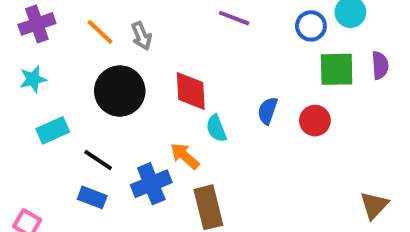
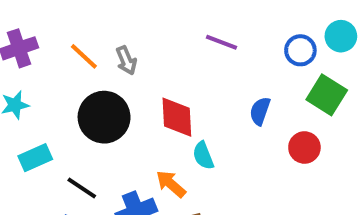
green square: (337, 69) -> (327, 95), turned 33
blue semicircle: (268, 111) -> (260, 111), moved

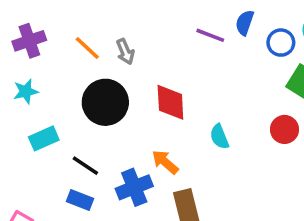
blue semicircle: (260, 111) -> (245, 23), moved
cyan semicircle: (203, 156) -> (219, 137), moved

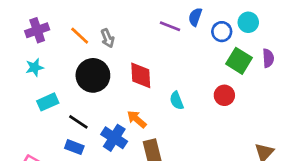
blue cross: (134, 187) -> (114, 138), turned -35

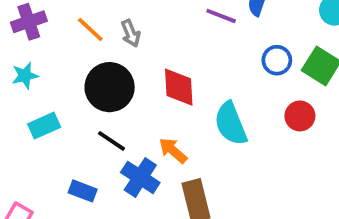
blue circle: (222, 32) -> (277, 60), moved
cyan semicircle: (177, 101) -> (231, 124), size x1.6
black line: (78, 122) -> (111, 141), moved

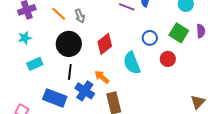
blue circle: (277, 60) -> (150, 38), moved
red diamond: (179, 87) -> (105, 44), turned 55
black line: (111, 141) -> (70, 72), turned 63
blue rectangle: (83, 191) -> (55, 98), size x1.6

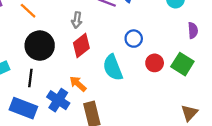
gray arrow: (80, 16) -> (77, 20), moved, turned 32
green square: (179, 33) -> (182, 64), moved
black line: (70, 72) -> (30, 78), moved

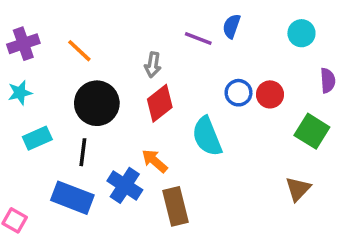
red circle: (155, 63) -> (270, 94), moved
brown triangle: (189, 113) -> (298, 189), moved

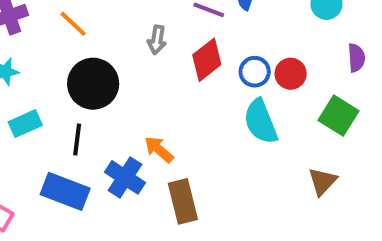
red diamond: (160, 103) -> (207, 60), moved
cyan semicircle: (207, 136) -> (261, 122), moved

